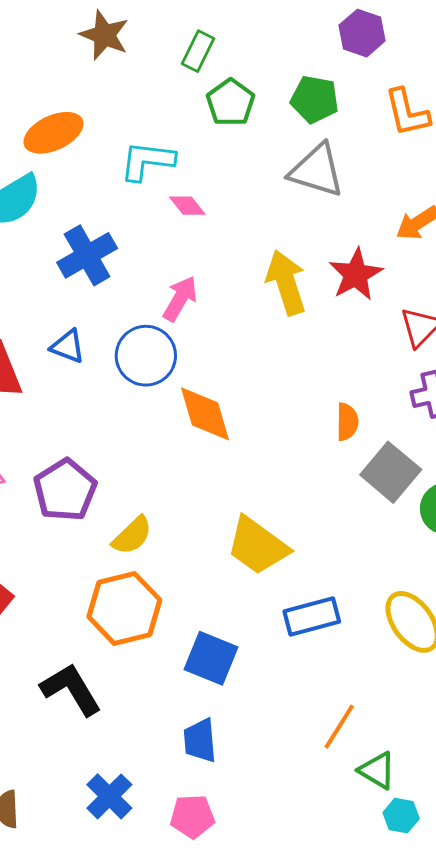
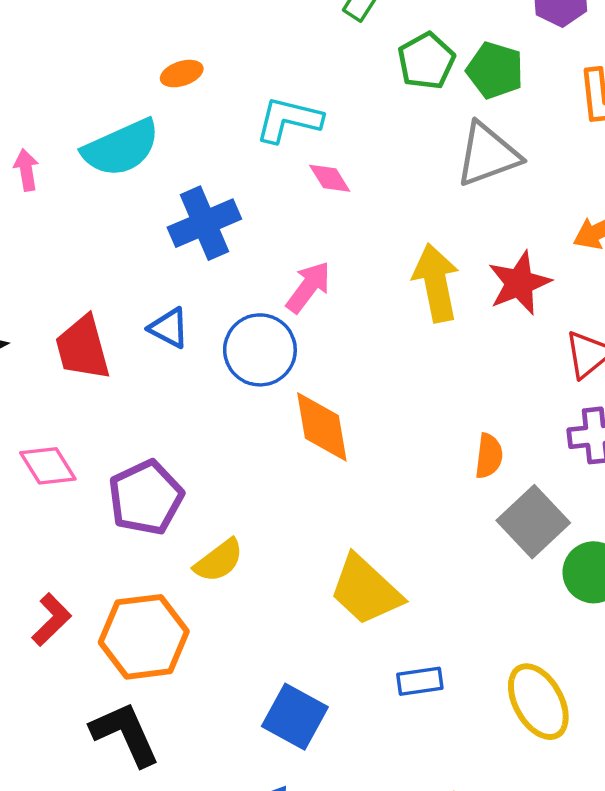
green pentagon: (231, 103) -> (426, 61), moved
orange ellipse: (53, 133) -> (182, 74), size x0.6
gray triangle: (317, 170) -> (488, 155), turned -44
orange hexagon: (124, 608) -> (144, 637), moved
blue rectangle: (312, 616) -> (420, 681), size x0.7

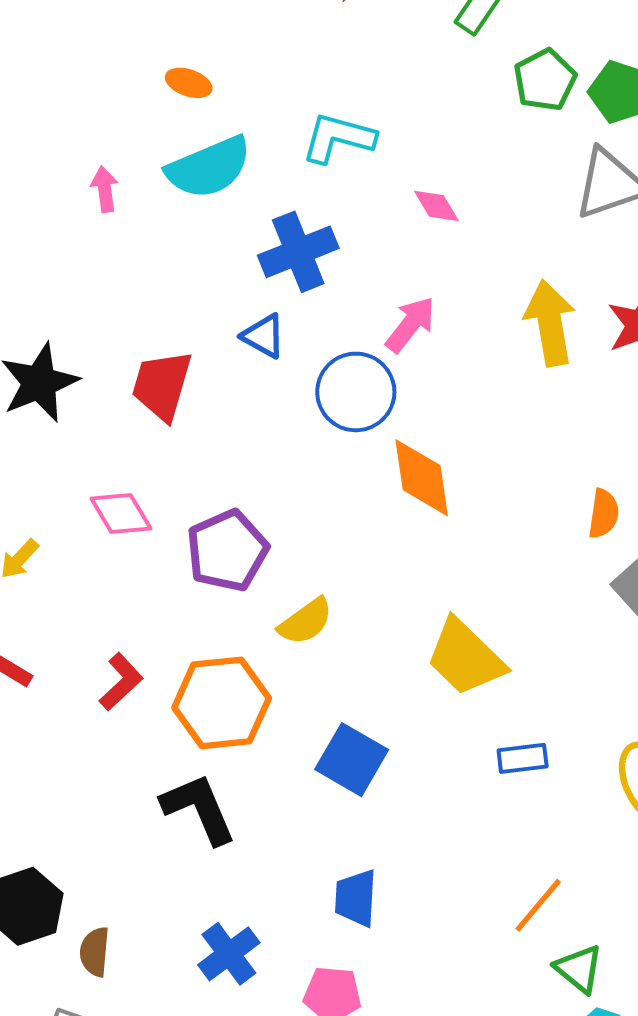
orange ellipse: (182, 74) -> (189, 83), moved, turned 36
cyan L-shape: (289, 120) -> (338, 138), moved
blue triangle: (169, 328) -> (264, 336), moved
red trapezoid: (83, 348) -> (162, 385), turned 30
blue square: (295, 717) -> (352, 760), moved

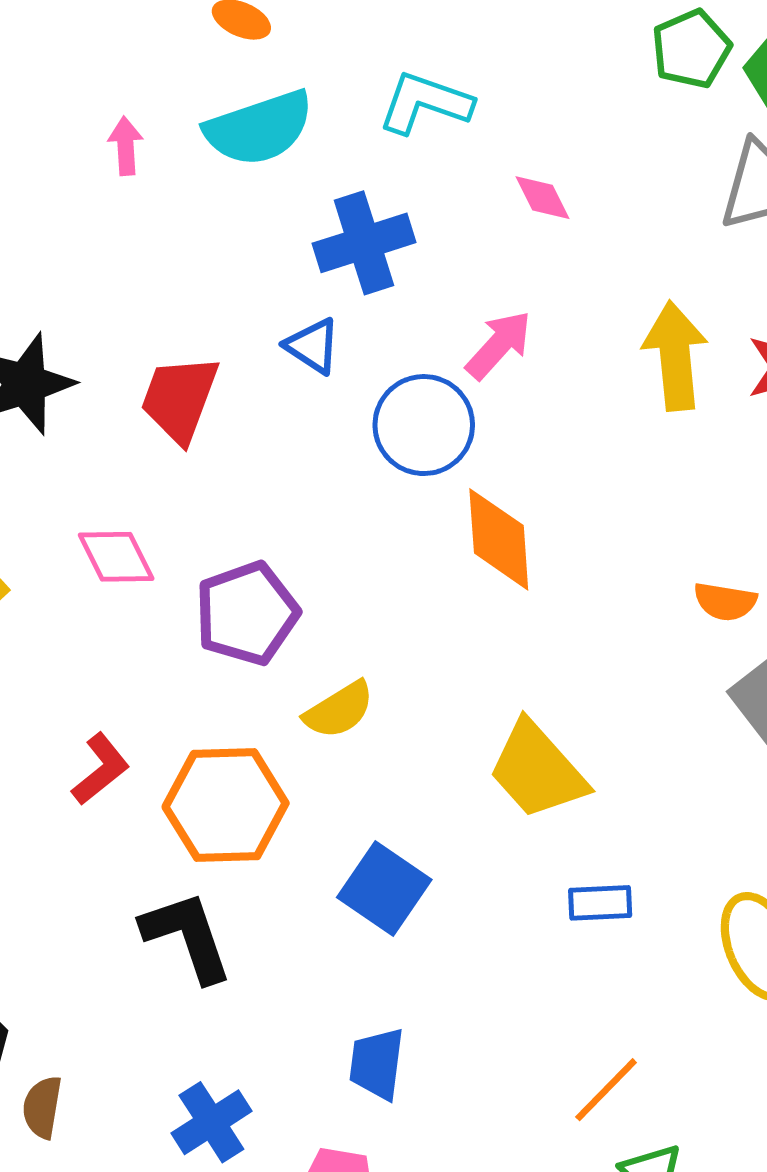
orange semicircle: (604, 514) -> (725, 602), turned 87

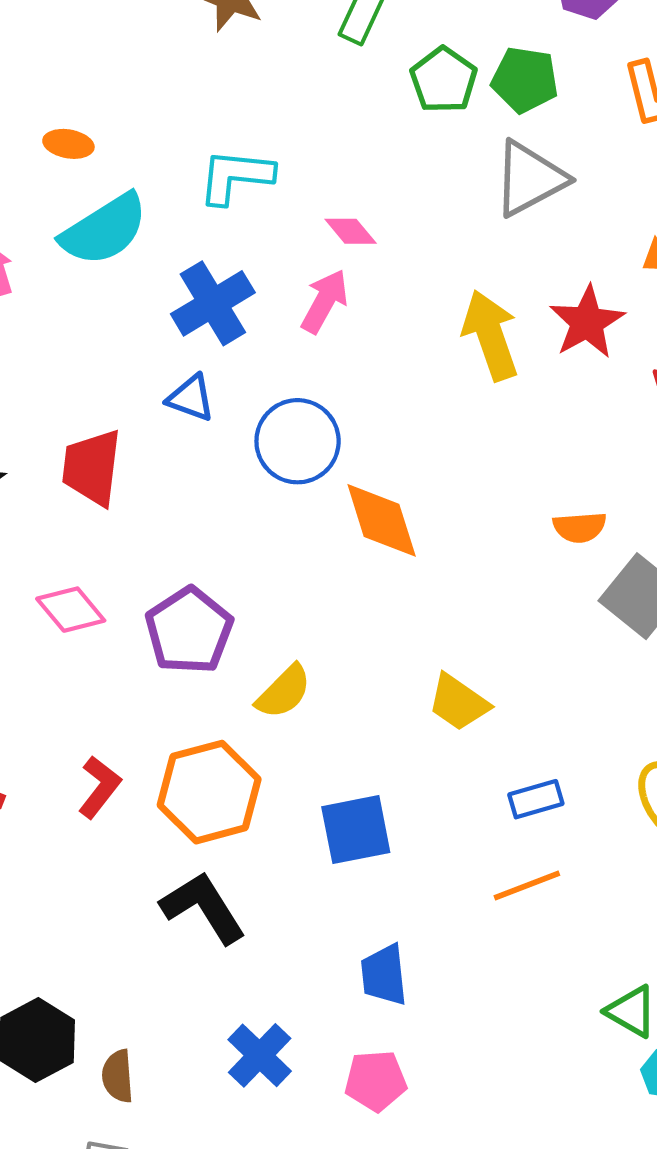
pink arrow: (499, 345) -> (325, 301), moved
yellow trapezoid: (537, 770) -> (458, 702), size x0.7
blue square: (384, 889) -> (356, 830), turned -32
orange line: (606, 1090) -> (527, 885), moved, turned 38

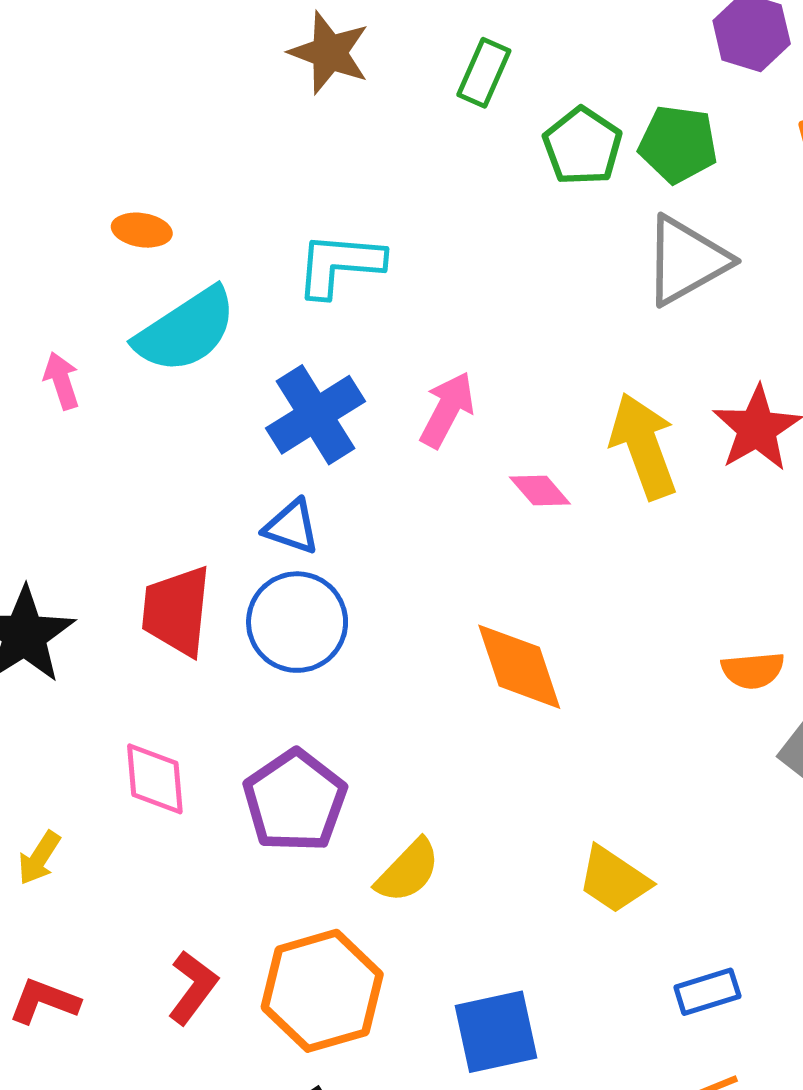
pink diamond: (351, 231) -> (540, 491), moved
blue circle: (298, 441) -> (297, 622), moved
pink diamond: (71, 610) -> (155, 779), turned 36

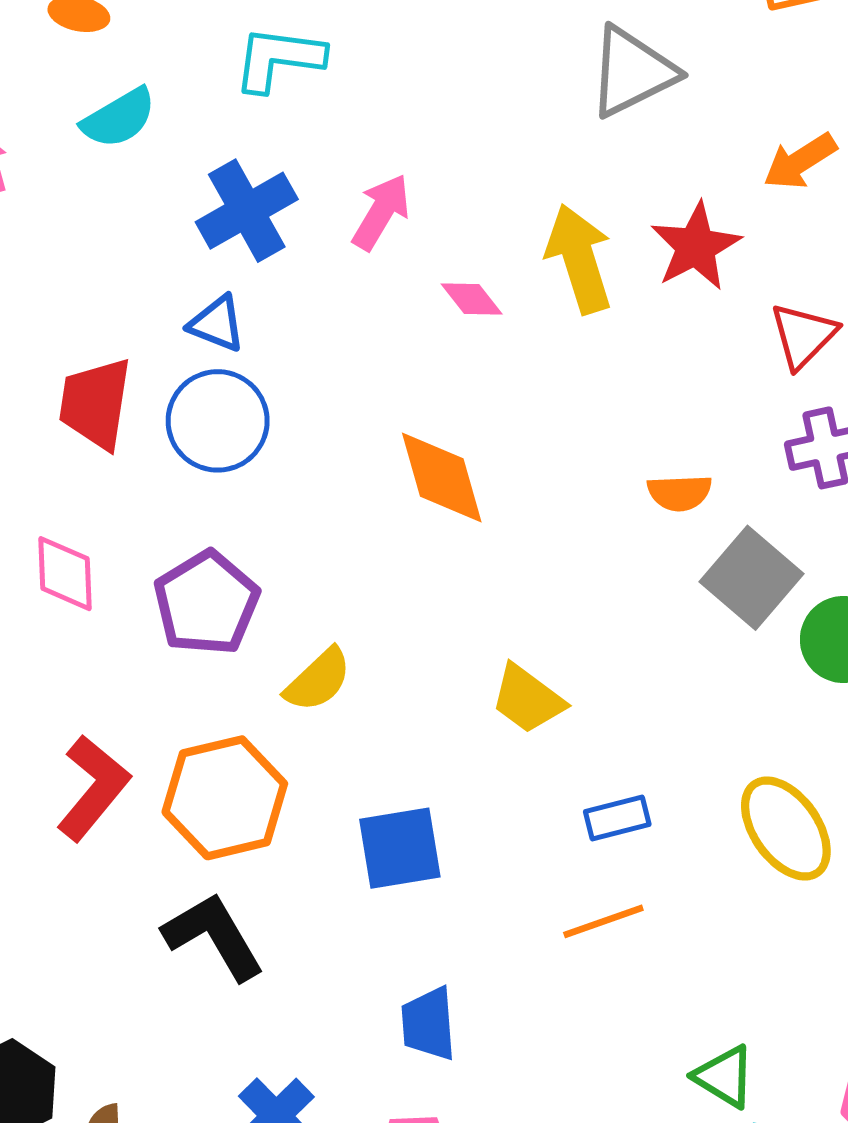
cyan semicircle: (186, 330) -> (119, 118), size x0.7
red L-shape: (193, 987) -> (93, 788), size x1.4

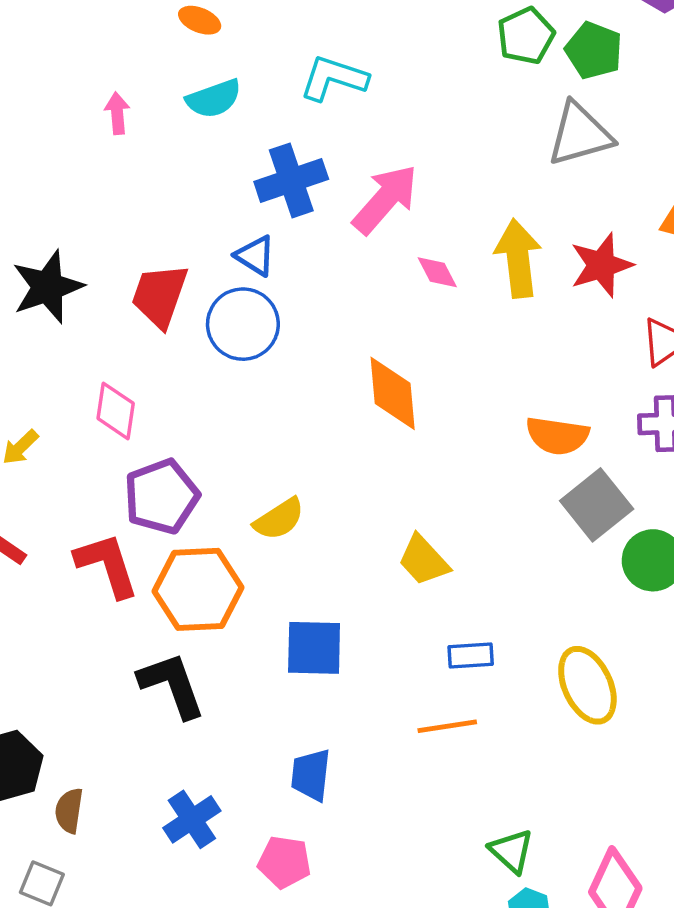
pink arrow: (381, 212) -> (385, 199), size x1.4
orange semicircle: (680, 493) -> (557, 436), size x1.4
purple pentagon: (206, 603) -> (161, 496), moved
red L-shape: (93, 788) -> (107, 565), turned -68

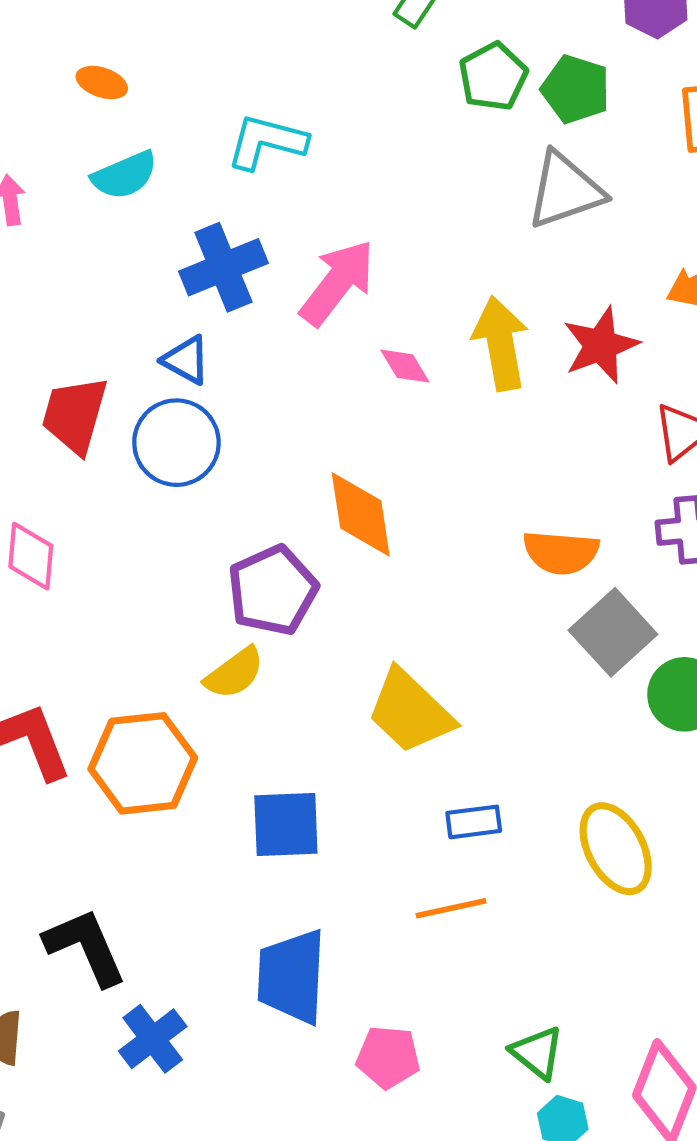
purple pentagon: (161, 496) -> (273, 590), moved
yellow trapezoid: (423, 560) -> (410, 711), size x1.4
black L-shape: (172, 685) -> (85, 947), moved
blue trapezoid: (311, 775) -> (292, 977), size x1.5
pink pentagon: (284, 862) -> (388, 1057), moved

